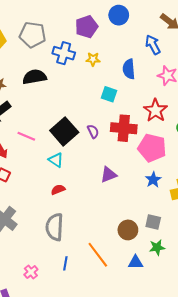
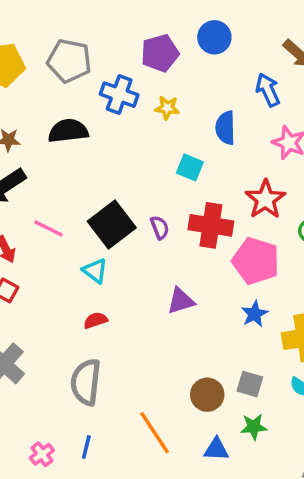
blue line: (65, 263) -> (86, 447), moved

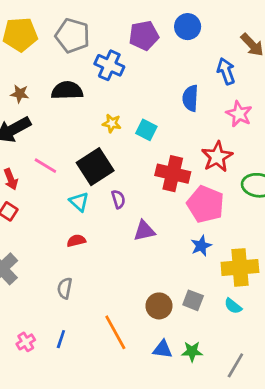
yellow star: (167, 108) -> (112, 123), moved
cyan square: (190, 167) -> (146, 130), moved
purple semicircle: (160, 228) -> (118, 199), moved
gray semicircle: (86, 382) -> (65, 288), size x0.6
green star: (254, 427) -> (192, 351), moved

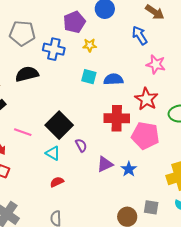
blue semicircle: (190, 98) -> (113, 79), moved, turned 96
yellow star: (112, 123) -> (90, 45), moved
cyan square: (146, 130) -> (89, 77), moved
blue star: (201, 246) -> (129, 169), moved

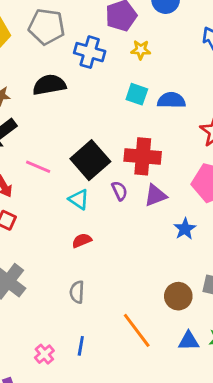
red cross: (117, 118) -> (143, 156), moved
purple triangle: (105, 164) -> (155, 195), moved

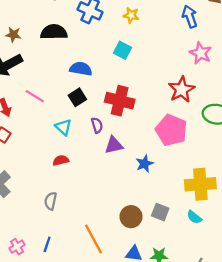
blue semicircle: (171, 100) -> (81, 69), moved
black square: (90, 160) -> (77, 97), size x0.6
purple triangle: (155, 195) -> (114, 145), moved

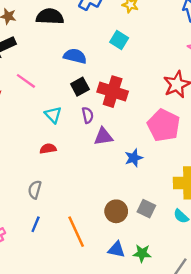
black square: (77, 97) -> (80, 87), moved
blue line: (47, 244) -> (36, 224), moved

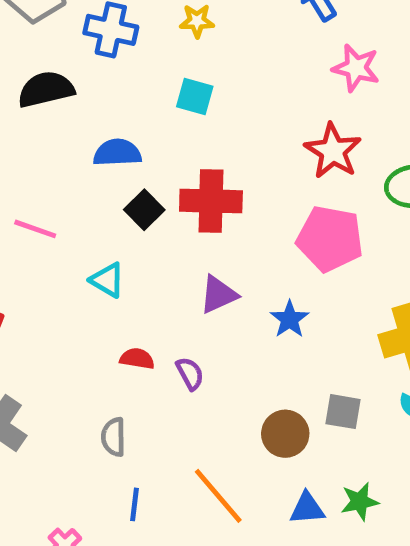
purple semicircle: (88, 115) -> (190, 374), moved
red semicircle: (48, 149) -> (137, 359), moved, turned 35

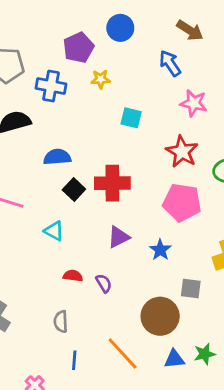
cyan square: (195, 96) -> (131, 118), moved
gray square: (343, 412) -> (191, 289), moved
brown circle: (285, 434) -> (160, 316), size x1.4

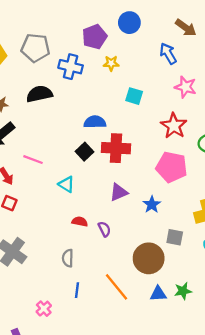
blue semicircle: (57, 157) -> (95, 122), moved

